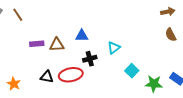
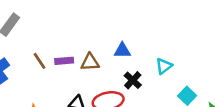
brown line: (18, 15) -> (39, 61), moved
black cross: (90, 59) -> (133, 80), turned -32

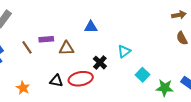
blue triangle: (122, 50) -> (91, 27), moved
purple rectangle: (64, 61) -> (46, 39), moved

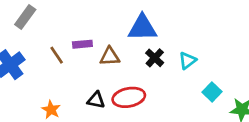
blue triangle: (91, 27) -> (142, 28), size x1.6
black cross: (100, 63) -> (155, 58), moved

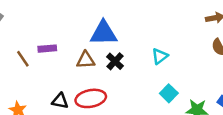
brown triangle: (110, 56) -> (86, 60), moved
cyan triangle: (187, 61) -> (160, 56), moved

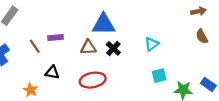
cyan square: (169, 93) -> (159, 76), turned 32
black triangle: (60, 101) -> (52, 72), moved

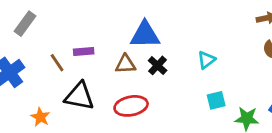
black triangle: (52, 72) -> (79, 96), size x1.6
orange star: (30, 90) -> (40, 117), moved

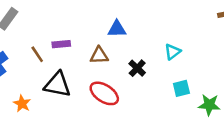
blue triangle: (145, 35) -> (117, 29), size x0.7
black cross: (158, 65) -> (137, 68), moved
red ellipse: (131, 106) -> (104, 93), turned 44

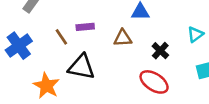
red ellipse: (104, 93) -> (154, 82), moved
orange star: (22, 104) -> (46, 86), size x1.5

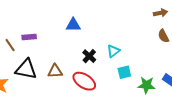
cyan triangle: (195, 34) -> (113, 51), moved
brown triangle: (123, 38) -> (55, 71), moved

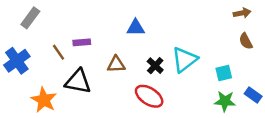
cyan triangle: (113, 51) -> (185, 60), size x1.6
brown triangle: (55, 71) -> (116, 64), moved
cyan square: (124, 72) -> (224, 73), moved

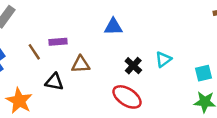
cyan triangle: (185, 60) -> (163, 59), size x0.6
brown triangle: (116, 64) -> (81, 64), moved
black triangle: (78, 82) -> (54, 82), size x0.7

